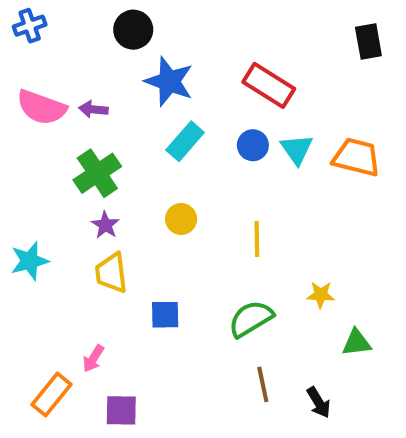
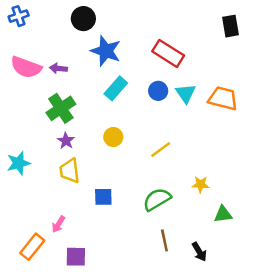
yellow line: (257, 239) -> (161, 149), turned 55

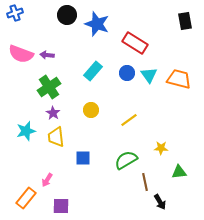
blue star: (106, 51) -> (97, 24), moved
cyan star: (19, 163) -> (26, 131), moved
brown line: (164, 240) -> (145, 182), moved

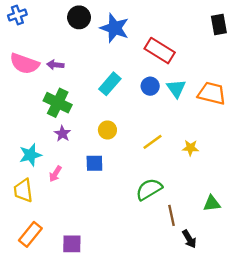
green cross: (49, 87) -> (58, 103), turned -30
yellow trapezoid: (56, 137) -> (23, 190), moved
yellow star: (161, 148) -> (190, 148), moved
blue square: (83, 158) -> (94, 163), moved
pink arrow: (47, 180) -> (55, 174), moved

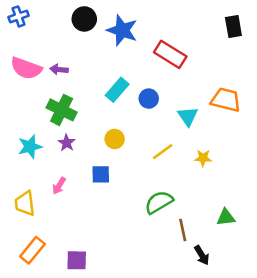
blue circle: (150, 86) -> (149, 99), moved
cyan triangle: (176, 89) -> (188, 116), moved
cyan star: (30, 155) -> (30, 147), moved

